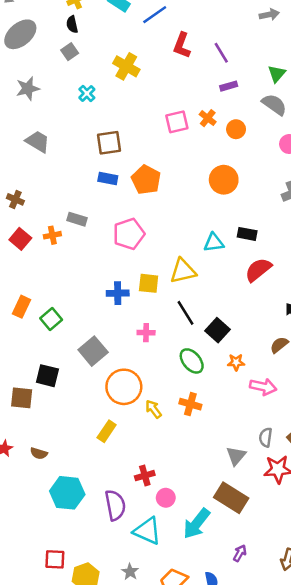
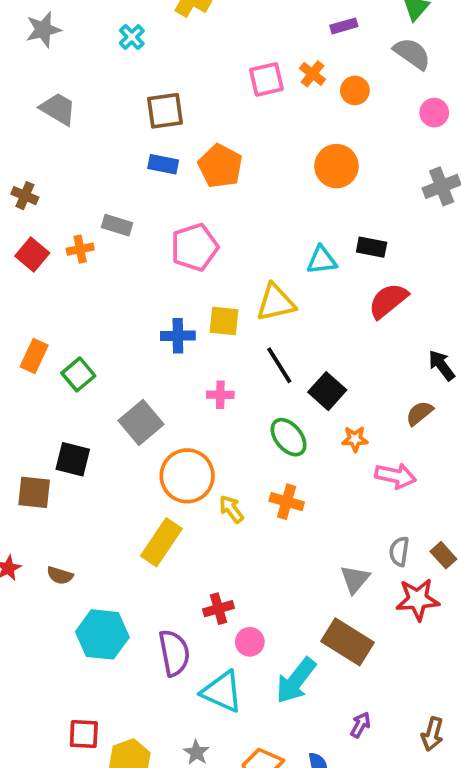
yellow rectangle: (107, 431) -> (161, 542), size x1.4

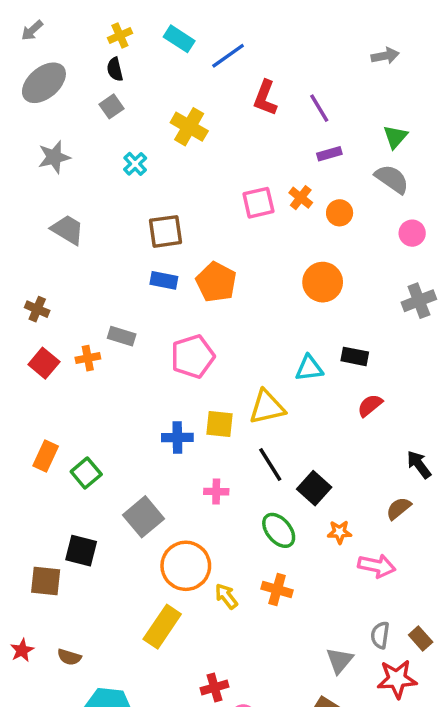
red semicircle: (388, 301) -> (370, 405), size x0.7

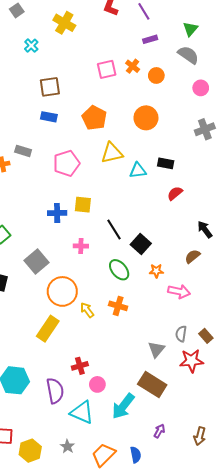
orange pentagon: (216, 282) -> (94, 118), moved
yellow triangle: (267, 407) -> (112, 153), moved

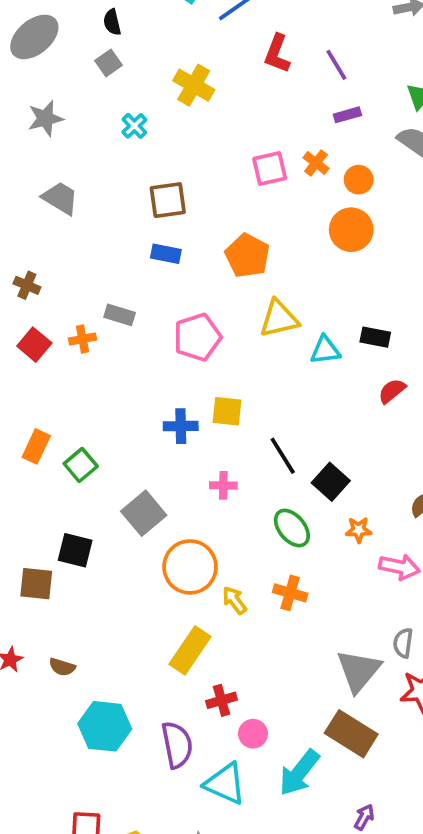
orange circle: (146, 118) -> (351, 230), moved
yellow rectangle: (48, 329) -> (190, 650), moved
gray triangle: (156, 349) -> (359, 671), size x1.5

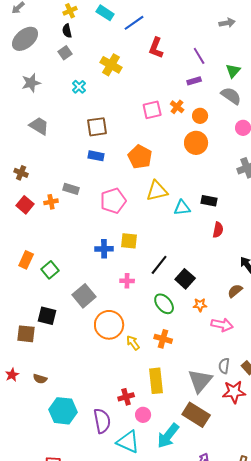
purple line: (336, 65) -> (199, 56), moved
red semicircle: (392, 391) -> (218, 230), turned 140
black line: (283, 456) -> (159, 265), turned 70
yellow rectangle: (190, 650) -> (156, 381), moved, turned -40

